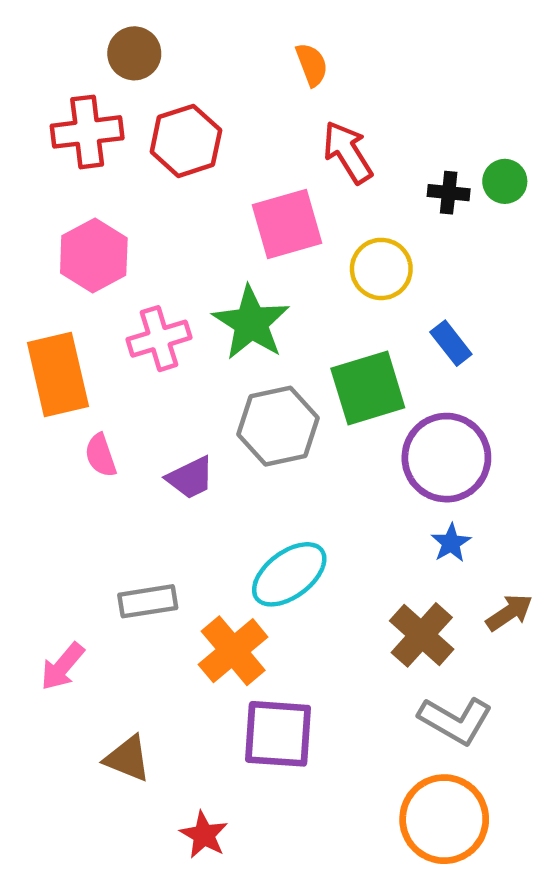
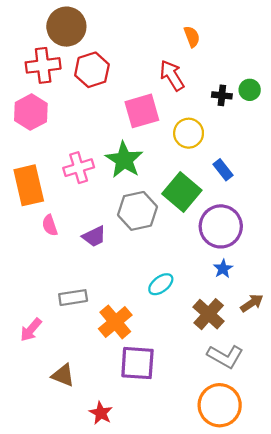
brown circle: (134, 53) -> (66, 27), size x1.5
orange semicircle: (312, 65) -> (192, 37), moved
pink hexagon: (94, 255) -> (31, 112), moved
green square: (368, 388) -> (182, 192), turned -33
cyan ellipse: (289, 574) -> (161, 284), moved, size x0.7

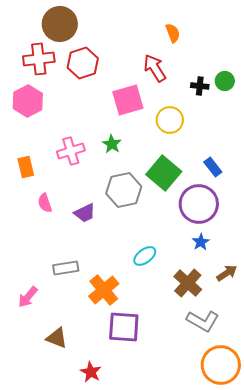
green star: (124, 160) -> (112, 144), size x0.6
blue rectangle: (223, 170) -> (213, 167), moved
orange rectangle: (29, 185) -> (26, 167), size x0.6
orange circle: (220, 405) -> (221, 365), moved

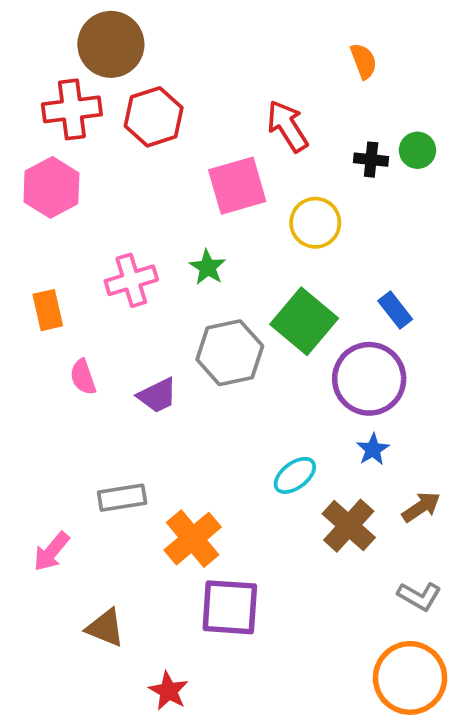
orange semicircle: (173, 33) -> (364, 61), moved
cyan ellipse: (145, 256) -> (295, 475), moved
gray L-shape: (203, 321) -> (419, 596), moved, size x0.7

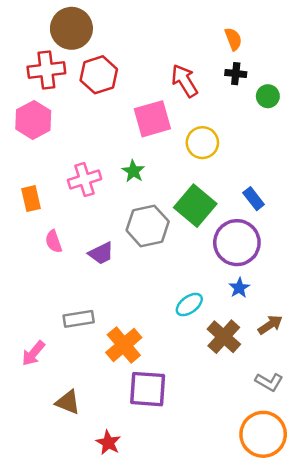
black cross: (371, 160) -> (236, 74), moved

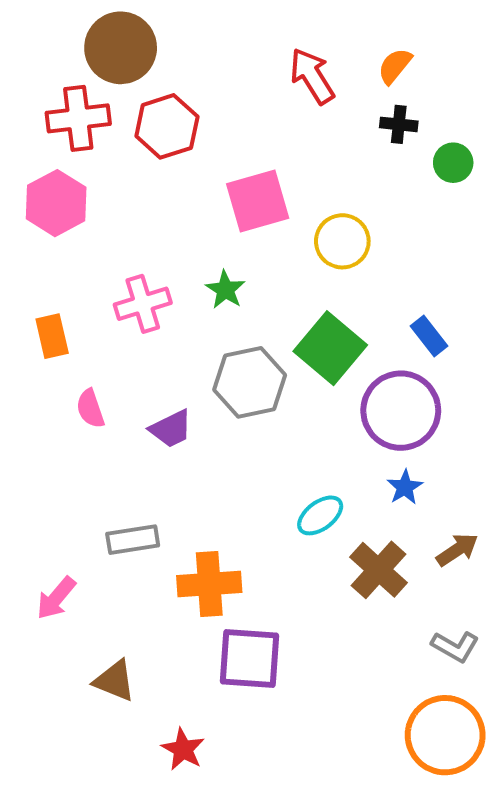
orange semicircle: (233, 39) -> (395, 66), turned -120
red arrow: (185, 81) -> (312, 76), moved
orange cross: (124, 345) -> (209, 584), turned 36

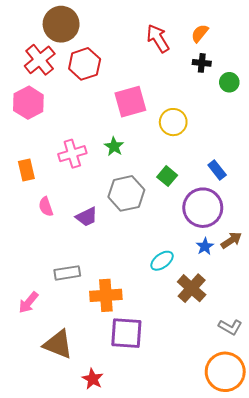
red cross: (78, 118) -> (40, 60), turned -32
green square: (330, 348) -> (167, 176), size x0.6
brown arrow: (457, 550) -> (231, 240), moved
brown triangle: (115, 681) -> (58, 344), size x1.4

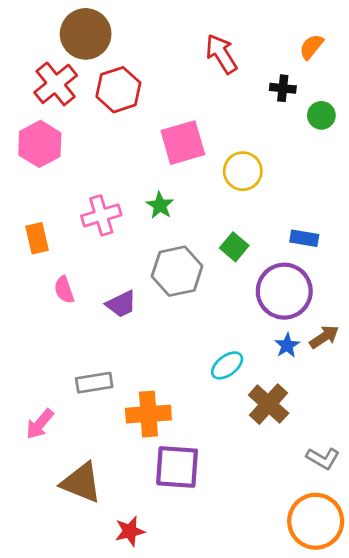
orange semicircle: (200, 33) -> (311, 47), moved
blue rectangle: (217, 170) -> (304, 238), turned -42
red star: (93, 379) -> (130, 531), turned 30

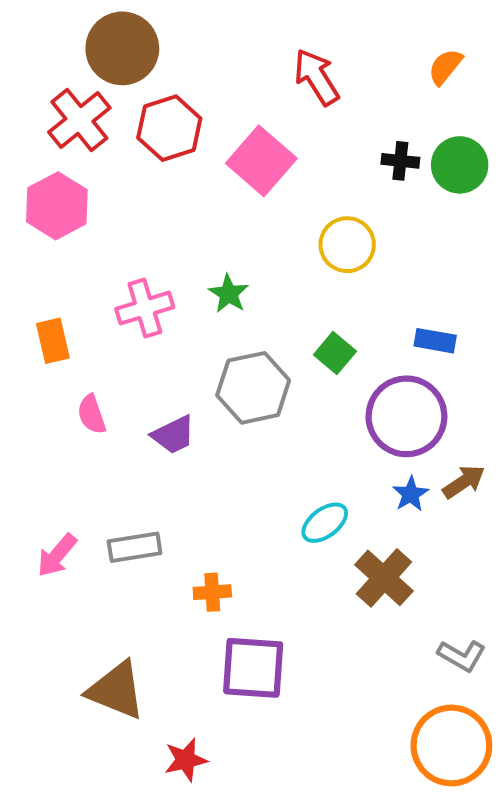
black cross: (283, 88) -> (400, 161), moved
green circle: (321, 115) -> (460, 165), size x1.4
pink square: (183, 143) -> (261, 161), moved, turned -33
orange cross: (148, 414) -> (212, 592), size x0.6
pink arrow: (40, 424) -> (57, 555), moved

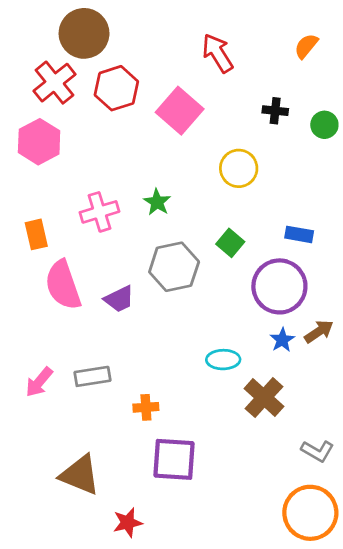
green circle: (460, 165) -> (324, 125), moved, size x0.7
pink semicircle: (92, 414) -> (63, 285), size x1.8
cyan ellipse: (325, 523) -> (223, 360), turned 36

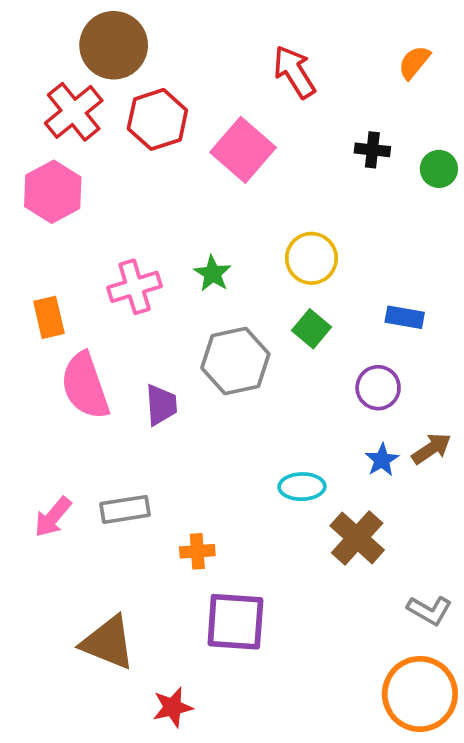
yellow circle: (239, 168) -> (311, 258), moved
purple circle: (279, 286) -> (378, 388), size x0.6
purple trapezoid: (119, 299) -> (161, 405), turned -68

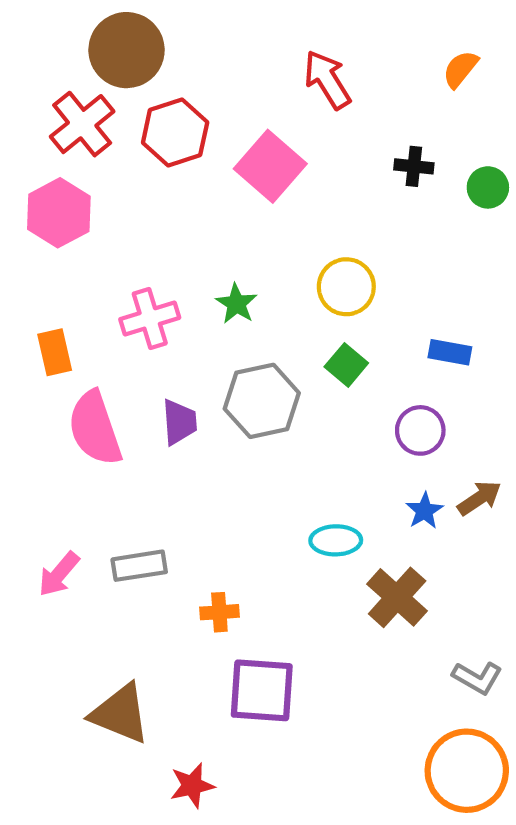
purple trapezoid: (161, 405) -> (179, 422), moved

